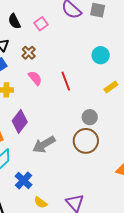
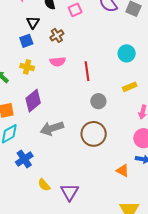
pink semicircle: (35, 78) -> (58, 62), turned 112
gray circle: (90, 117) -> (98, 101), moved
yellow semicircle: (41, 202) -> (44, 185), moved

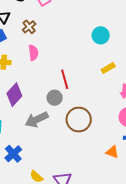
pink semicircle: (58, 62) -> (33, 53), turned -84
red line: (87, 71) -> (65, 79), moved
gray circle: (98, 101) -> (55, 98), moved

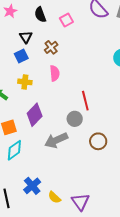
brown circle: (79, 120) -> (98, 141), size x0.7
blue cross: (13, 154) -> (32, 186), moved

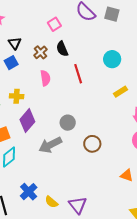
black semicircle: (40, 15) -> (62, 49), moved
yellow cross: (25, 82) -> (17, 96), moved
red line: (85, 101) -> (78, 74), moved

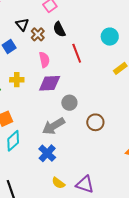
black triangle: (15, 43) -> (22, 24), moved
purple diamond: (27, 121) -> (50, 83), moved, turned 50
blue cross: (29, 192) -> (47, 153), moved
purple triangle: (78, 205) -> (85, 184), turned -30

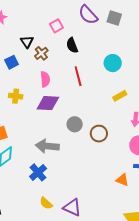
black semicircle: (59, 29) -> (72, 45), moved
gray circle: (69, 103) -> (75, 124), moved
brown circle: (95, 122) -> (99, 134), moved
gray arrow: (54, 126) -> (47, 146), turned 30

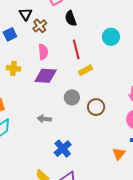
yellow rectangle: (120, 96) -> (85, 70), moved
gray arrow: (47, 146) -> (44, 119), size x0.6
blue cross: (38, 172) -> (63, 149), moved
orange triangle: (122, 180) -> (119, 154), turned 48

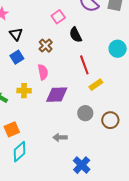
black triangle: (26, 14) -> (16, 34), moved
pink semicircle: (43, 52) -> (43, 72), moved

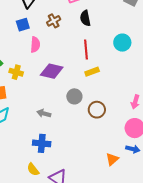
pink semicircle: (43, 72) -> (35, 45), moved
yellow cross: (24, 91) -> (16, 72), moved
blue cross: (82, 165) -> (42, 143), moved, turned 36

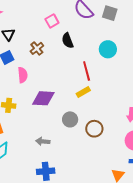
cyan circle: (122, 43) -> (108, 49), moved
red line: (86, 50) -> (87, 71), moved

